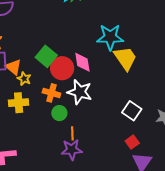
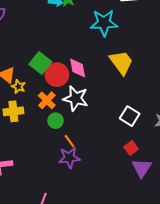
cyan star: (110, 37) -> (104, 23), moved
orange cross: (51, 93) -> (47, 100), turned 30
orange line: (72, 133) -> (70, 141), turned -32

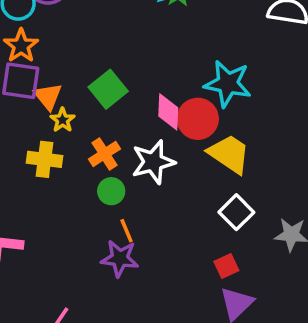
cyan star: (104, 23) -> (228, 84), moved
yellow trapezoid: (121, 62) -> (229, 154), moved, turned -32
red circle: (57, 75) -> (198, 119), moved
white star: (76, 98) -> (153, 162), turned 30

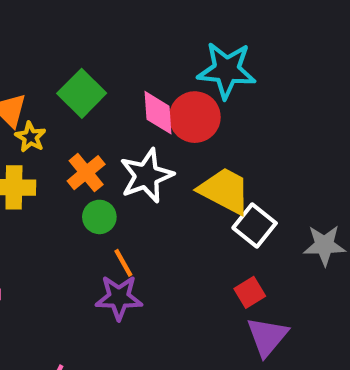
yellow trapezoid: (229, 154) -> (225, 191), moved

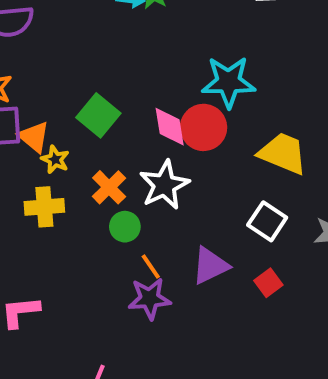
yellow trapezoid: (225, 191) -> (283, 153), moved
purple triangle: (267, 337) -> (210, 266), moved, turned 30

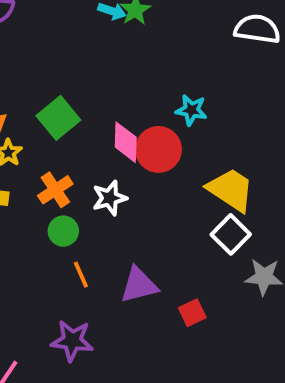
cyan star: (228, 82) -> (191, 110), size x0.6
white star: (164, 185) -> (110, 198), size x0.7
white square: (267, 221) -> (231, 234), moved
purple star: (150, 299) -> (72, 341), moved

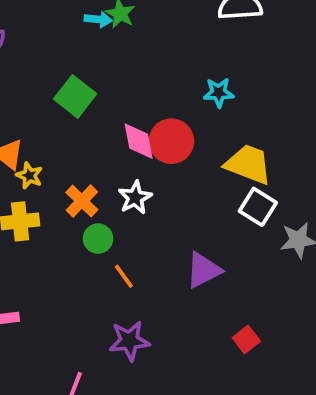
cyan star: (191, 110) -> (219, 93), moved
green square: (58, 118) -> (75, 96), moved
purple triangle: (139, 285) -> (203, 270), moved
red square: (192, 313) -> (246, 340), moved

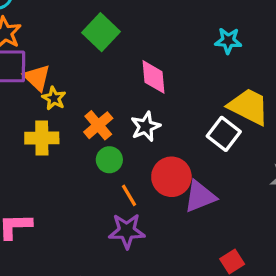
red circle: (171, 141) -> (171, 177), moved
white square: (258, 207) -> (224, 134), moved
purple star: (129, 341) -> (127, 231), moved

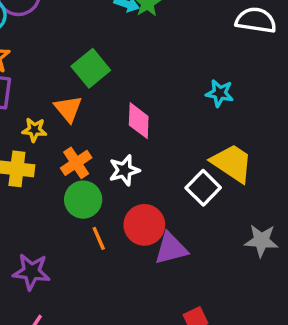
orange triangle: (37, 78) -> (68, 109), moved
yellow star: (54, 98) -> (34, 130), turned -30
green circle: (109, 160) -> (83, 200), size x1.4
purple star: (127, 231) -> (31, 272), moved

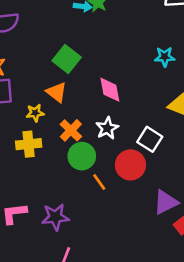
white square: (203, 188) -> (150, 139), moved
purple triangle: (171, 249) -> (166, 202), moved

